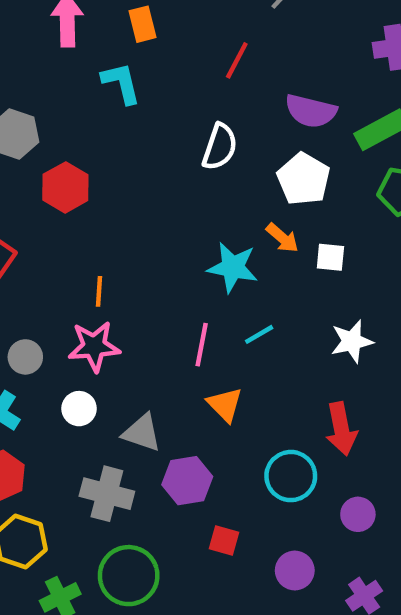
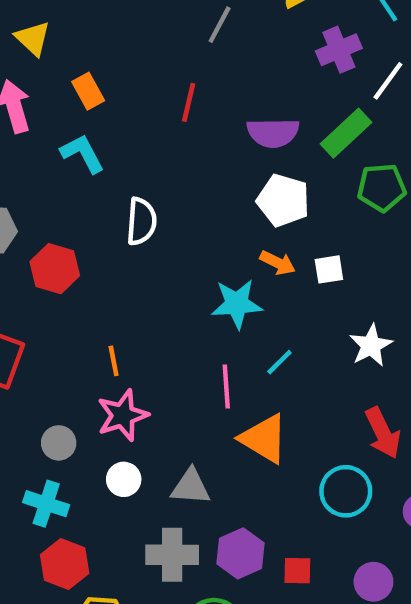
white semicircle: (220, 147) -> (141, 221), moved
orange triangle: (225, 404) -> (264, 439), size x1.4
purple hexagon: (187, 481) -> (241, 553), moved

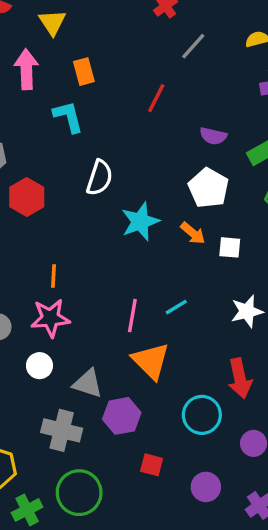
purple semicircle: (273, 133) -> (213, 136), size x0.7
cyan star: (237, 304) -> (140, 222), moved, turned -30
purple hexagon: (241, 553) -> (122, 416), moved

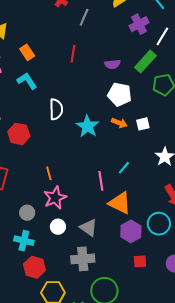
gray triangle: (88, 383) -> (89, 228), turned 36
purple hexagon: (122, 416) -> (131, 231), moved

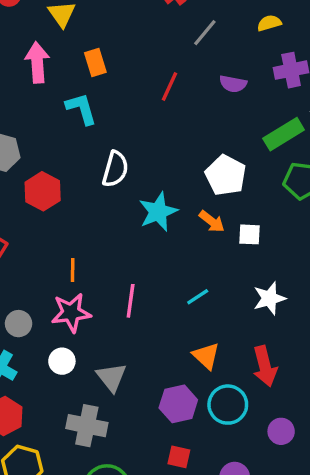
purple semicircle: (112, 64) -> (233, 84), moved
pink line: (101, 181) -> (131, 301), moved
orange triangle: (120, 203) -> (206, 356), moved, size x0.7

